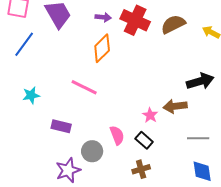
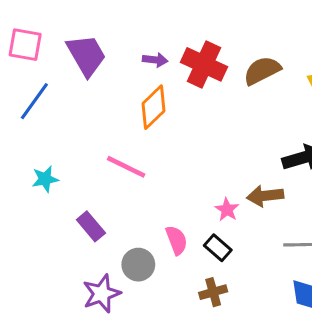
purple rectangle: (61, 126) -> (91, 226), turned 36

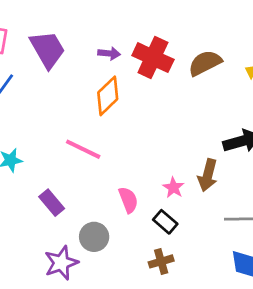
brown arrow: (265, 196) -> (208, 175), turned -68
pink semicircle: (176, 240) -> (128, 200), moved

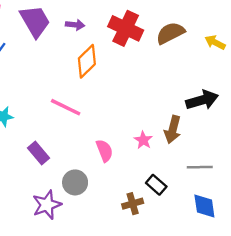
purple arrow: (109, 53) -> (75, 25), moved
black rectangle: (165, 222) -> (156, 185), moved

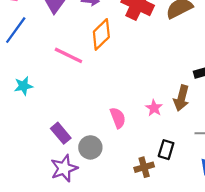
pink line: (66, 107) -> (68, 55), moved
purple rectangle: (39, 153) -> (61, 133), moved
black rectangle: (156, 185) -> (166, 150), turned 66

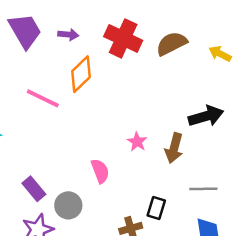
pink star: (154, 108) -> (137, 142), moved

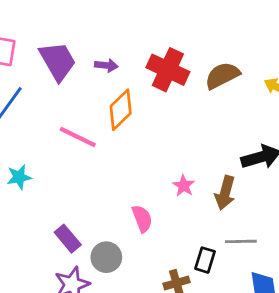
gray line: (203, 189) -> (241, 241), moved

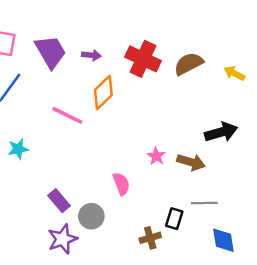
brown arrow: (225, 193) -> (191, 162), turned -88

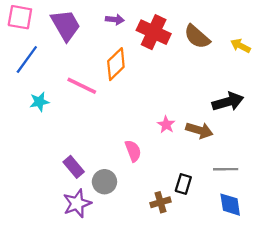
purple arrow: (91, 55) -> (115, 20), moved
brown semicircle: (189, 64) -> (197, 37), turned -112
cyan star: (18, 149) -> (39, 102), moved
gray line: (204, 203) -> (226, 169), moved

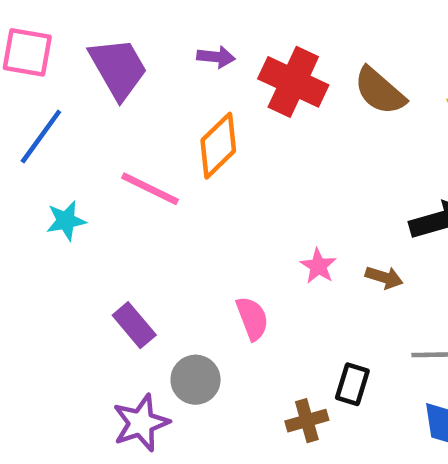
brown arrow: (199, 130) -> (384, 277), size x0.7
purple rectangle: (74, 167) -> (134, 325), moved

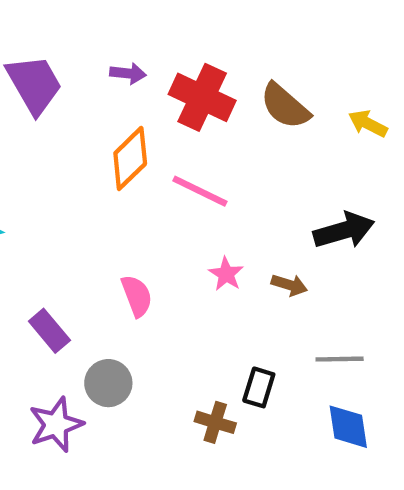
pink line: (150, 189) -> (200, 191), moved
pink semicircle: (252, 318) -> (137, 296), moved
brown cross: (307, 421) -> (215, 422), turned 33

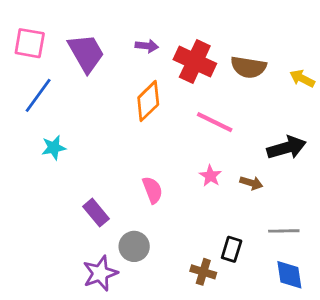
brown semicircle: (285, 106) -> (248, 67), turned -32
pink line: (200, 191) -> (215, 122), moved

